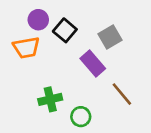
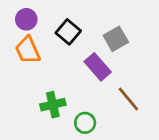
purple circle: (38, 20) -> (26, 19), moved
orange trapezoid: (26, 48) -> (28, 50), turned 76

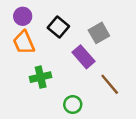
green cross: (53, 105) -> (41, 77), moved

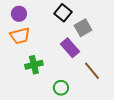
black square: (58, 27) -> (63, 13), moved
orange trapezoid: (24, 43) -> (20, 36), turned -80

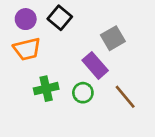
black square: (63, 13) -> (60, 18), moved
green circle: (61, 88) -> (83, 93), moved

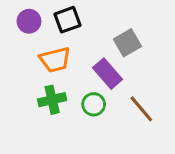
black square: (60, 18) -> (67, 20), turned 30
orange trapezoid: (27, 49) -> (55, 60), moved

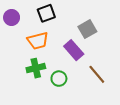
purple circle: (29, 21) -> (12, 18), moved
green circle: (94, 104) -> (59, 79), moved

